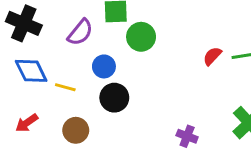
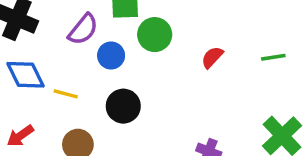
red semicircle: (212, 56) -> (212, 57), moved
blue circle: (104, 66) -> (111, 56), moved

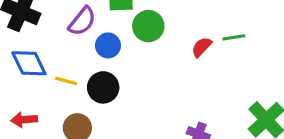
green line: (273, 57) -> (234, 37), moved
black circle: (123, 106) -> (103, 87), moved
red arrow: (20, 136) -> (24, 120), turned 30

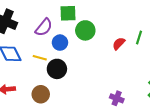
green line: (234, 37) -> (139, 37), turned -64
yellow line: (66, 81) -> (40, 58), moved

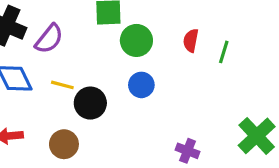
purple semicircle: (44, 27) -> (49, 39), moved
blue circle: (60, 43) -> (141, 85), moved
red semicircle: (119, 44) -> (191, 40), moved, turned -32

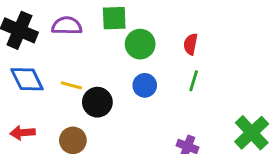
purple semicircle: (49, 39) -> (67, 26), moved, turned -128
green line: (224, 52) -> (194, 81), moved

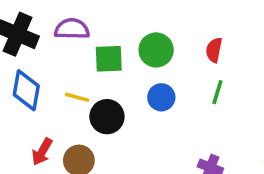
green square: (114, 18) -> (109, 59), moved
blue diamond: (27, 79) -> (26, 90), turned 36
red arrow: (22, 133) -> (42, 152), moved, turned -55

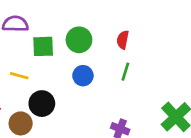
black circle: (107, 117) -> (42, 104), moved

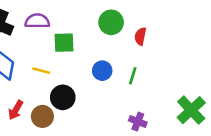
green circle: (79, 40) -> (111, 22), moved
green line: (125, 72) -> (133, 76), moved

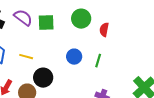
purple semicircle: (37, 21) -> (23, 18), turned 36
green square: (64, 43) -> (46, 23), moved

